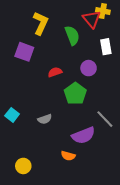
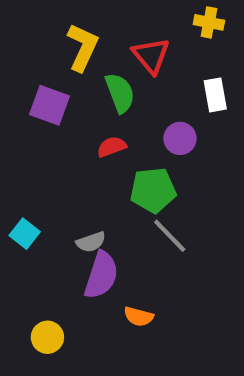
red triangle: (92, 19) -> (151, 56), moved
green semicircle: (72, 35) -> (120, 93), moved
green pentagon: (75, 94) -> (153, 190), turned 30
gray line: (105, 119) -> (170, 236), moved
purple semicircle: (83, 135) -> (101, 275), moved, turned -50

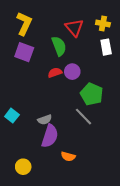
yellow cross: (209, 22) -> (103, 24), moved
yellow L-shape: (83, 47) -> (24, 24), moved
purple circle: (180, 138) -> (72, 72), moved
green pentagon: (153, 190) -> (92, 94), moved, turned 30

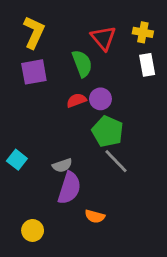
purple square: (24, 52) -> (34, 72), turned -30
green pentagon: (92, 94) -> (108, 131), moved

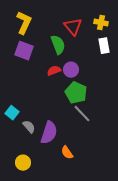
purple square: (34, 72) -> (24, 51), turned 30
gray semicircle: (62, 165) -> (29, 127), moved, turned -112
orange semicircle: (95, 216) -> (67, 153), turned 40

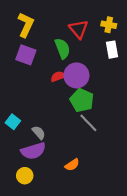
purple circle: (71, 70) -> (76, 75), size x1.5
gray semicircle: (29, 127) -> (39, 133), moved
purple semicircle: (49, 133) -> (33, 151), moved, turned 55
orange semicircle: (67, 153) -> (72, 165), turned -88

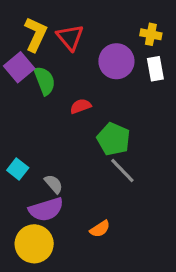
red triangle: (79, 29) -> (70, 37), moved
green semicircle: (62, 48) -> (45, 81), moved
purple square: (26, 55) -> (19, 67), moved, turned 30
purple circle: (76, 75) -> (116, 61), moved
yellow circle: (25, 176) -> (34, 244), size x1.6

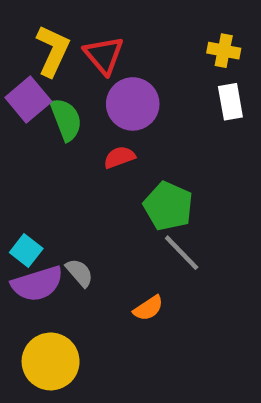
purple circle: (116, 61) -> (133, 104), moved
purple semicircle: (46, 209) -> (37, 284), moved
orange semicircle: (100, 229) -> (148, 308), moved

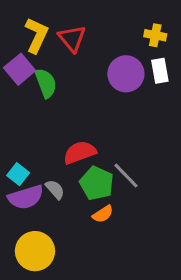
purple circle: (133, 104) -> (126, 74), moved
red semicircle: (119, 157) -> (80, 152), moved, size x1.5
green pentagon: (168, 206) -> (97, 183), moved

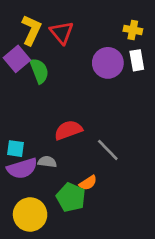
cyan square: (18, 174) -> (16, 149), turned -30
green pentagon: (97, 183) -> (71, 197), moved
gray semicircle: (55, 189) -> (47, 162), turned -42

